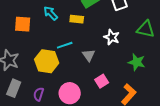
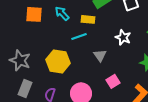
orange square: (23, 24) -> (34, 14), moved
cyan line: (65, 45) -> (79, 36), moved

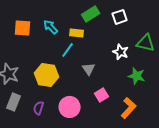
cyan line: (79, 36) -> (68, 50), turned -35
white star: (123, 37) -> (121, 52), moved

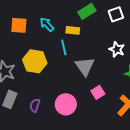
cyan line: (68, 50) -> (64, 47), turned -49
gray triangle: (89, 69) -> (85, 66), size x1.5
yellow hexagon: (47, 75) -> (35, 61), moved

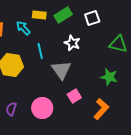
yellow rectangle: (73, 30) -> (39, 15), moved
white star: (117, 49) -> (72, 43), moved

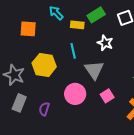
yellow rectangle: (39, 15) -> (77, 25), moved
cyan arrow: (23, 28) -> (56, 13), moved
pink circle: (42, 108) -> (75, 94), moved

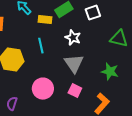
gray triangle: (94, 70) -> (74, 64), moved
pink square: (107, 96) -> (75, 91), turned -32

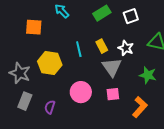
yellow rectangle: (45, 20) -> (102, 46), moved, turned 56
white star: (73, 38) -> (126, 48), moved
pink square: (75, 91) -> (113, 94), turned -32

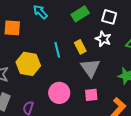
white square: (131, 16) -> (109, 17), turned 35
white star: (126, 48) -> (103, 39), moved

